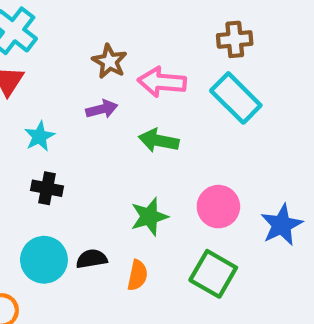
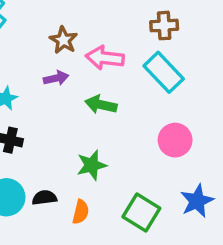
pink circle: (218, 207) -> (175, 140), moved
blue star: (282, 225) -> (197, 201), moved

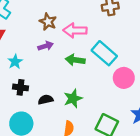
cyan rectangle: (164, 72) -> (104, 53), moved
black semicircle: (44, 198) -> (46, 100), moved

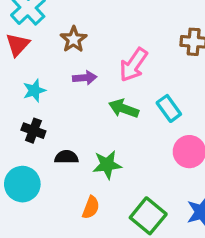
brown star: (48, 22) -> (74, 39), moved
pink arrow: (75, 30) -> (133, 65), turned -70
cyan rectangle: (104, 53) -> (169, 108), size x0.7

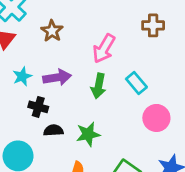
purple arrow: (85, 78) -> (57, 77), moved, size x1.4
green arrow: (124, 109) -> (98, 86), turned -95
black cross: (33, 131) -> (38, 107), moved

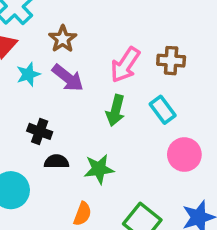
brown cross: (153, 25) -> (171, 61), moved
cyan star: (22, 76) -> (28, 74), moved
purple arrow: (57, 77) -> (68, 78), moved, turned 44

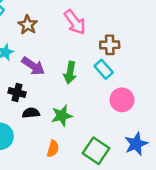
brown cross: (171, 61) -> (110, 45), moved
pink arrow: (125, 65) -> (75, 22), moved, turned -65
purple arrow: (68, 78) -> (33, 66), moved

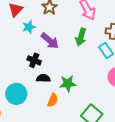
green arrow: (70, 73) -> (81, 37), moved
orange semicircle: (53, 149) -> (53, 100), moved

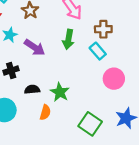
black cross: (34, 60) -> (11, 70), moved, turned -32
green star: (68, 83) -> (60, 92), turned -30

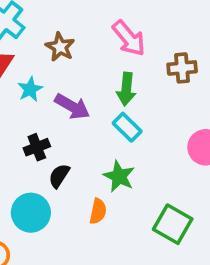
cyan rectangle: (98, 51) -> (127, 127), moved
black semicircle: (32, 89) -> (59, 176), moved, turned -48

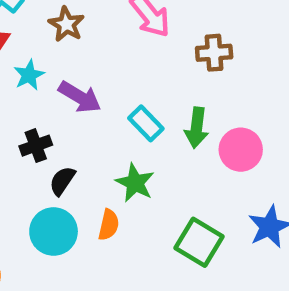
green arrow: (126, 89) -> (197, 128), moved
cyan circle: (31, 213) -> (54, 231), moved

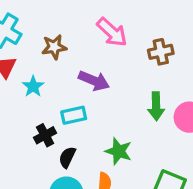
brown star: (66, 24) -> (54, 47), turned -30
purple arrow: (80, 97) -> (94, 81), moved
cyan rectangle: (146, 123) -> (74, 115), moved, turned -50

